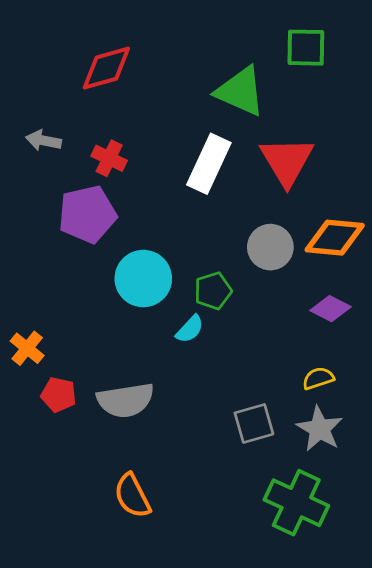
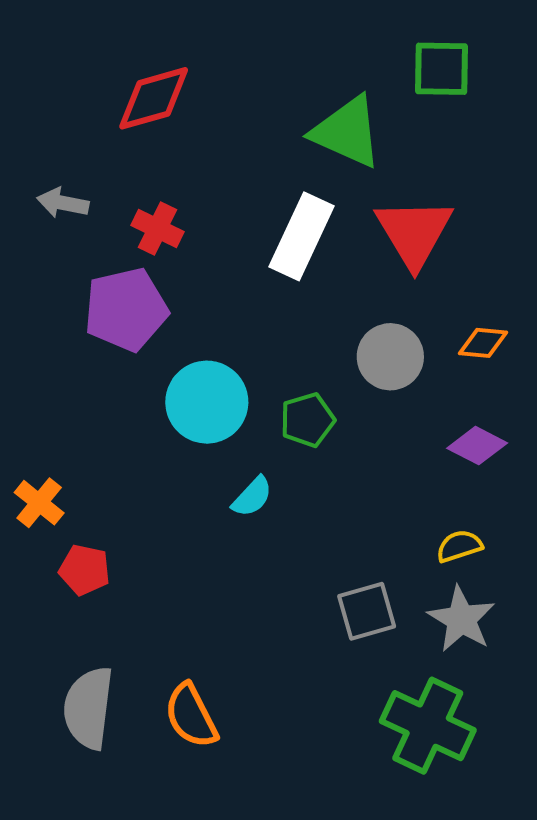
orange diamond: (335, 238) -> (483, 343), size x0.6
cyan semicircle: (190, 329) -> (252, 497), moved
gray semicircle: (126, 400) -> (88, 708), moved, turned 106

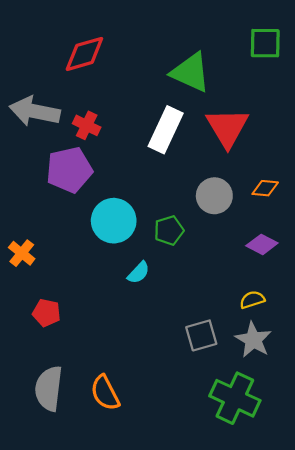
green square: (442, 69) -> (265, 43), moved
gray arrow: (63, 203) -> (35, 111), size x1.8
orange cross: (39, 503) -> (22, 253), moved

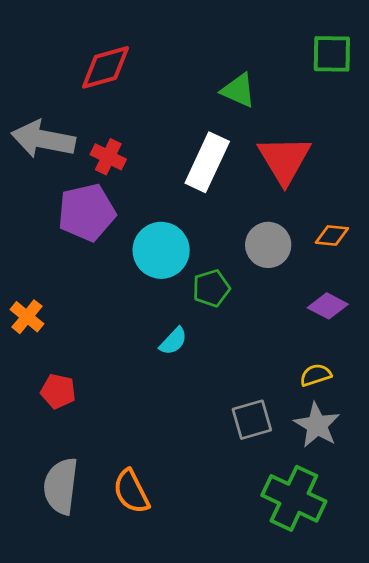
green triangle: (191, 72) -> (238, 90), size x0.7
cyan circle: (114, 221) -> (161, 250), moved

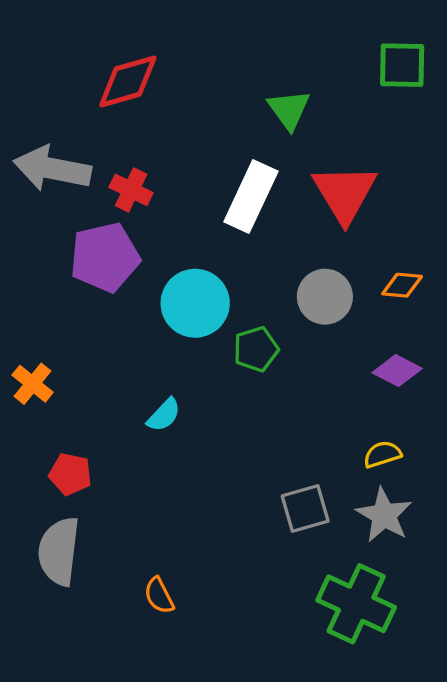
green triangle: (238, 90) -> (289, 109), turned 30
cyan semicircle: (173, 341) -> (164, 415), moved
gray semicircle: (61, 486) -> (59, 551), moved
orange semicircle: (131, 492) -> (159, 596), size x0.7

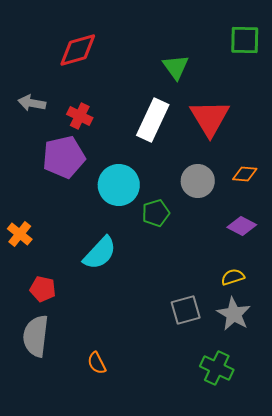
gray arrow: (52, 169) -> (32, 103), size x0.6
cyan semicircle: (164, 415) -> (100, 253), size x1.6
green cross: (356, 604) -> (217, 368), size x0.7

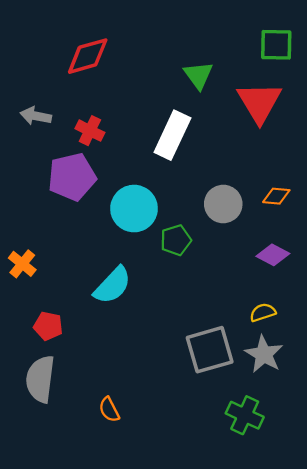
red triangle: (210, 118) -> (259, 102), moved
gray square: (186, 310) -> (210, 350), size x1.4

